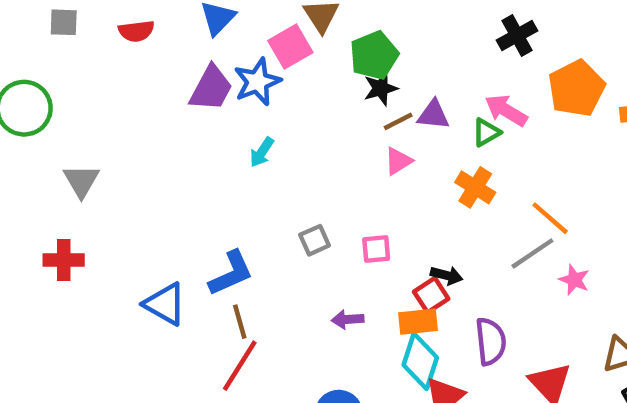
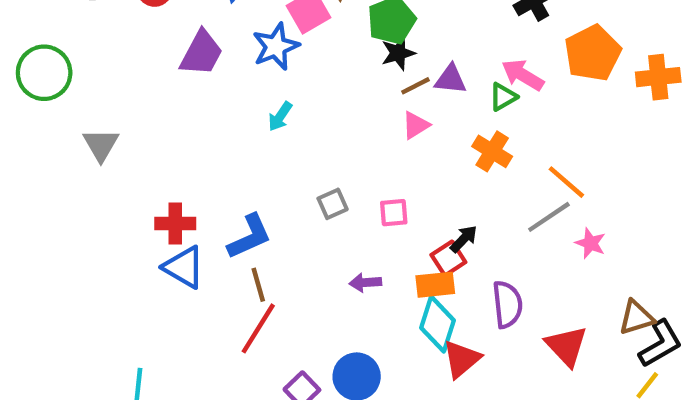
purple trapezoid: (211, 88) -> (201, 53), moved
red cross: (64, 260) -> (175, 224), moved
black arrow: (447, 275) -> (464, 239), turned -60

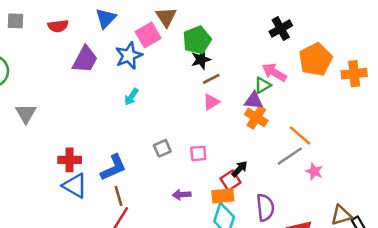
purple triangle: (451, 79) -> (254, 101), moved

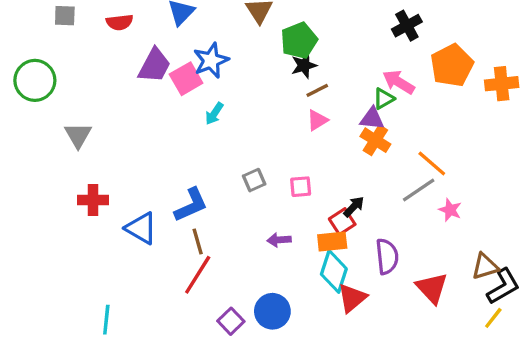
pink square: (148, 35) -> (186, 79), moved
red cross: (70, 160) -> (93, 200), moved

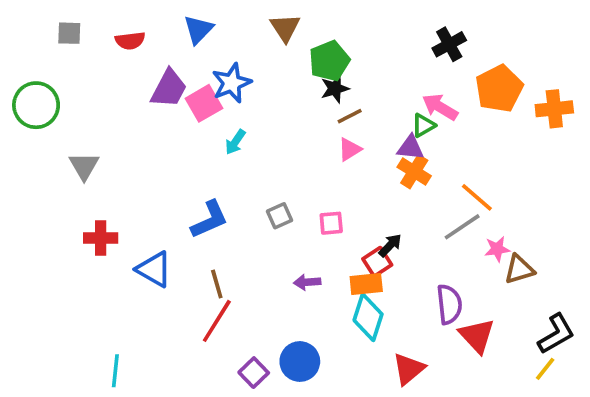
blue L-shape: (191, 205) -> (209, 219), moved
pink star: (450, 210) -> (497, 249), turned -30
purple semicircle: (387, 256) -> (449, 304), moved
brown triangle: (485, 266) -> (519, 269), moved
red triangle: (352, 298) -> (409, 369), moved

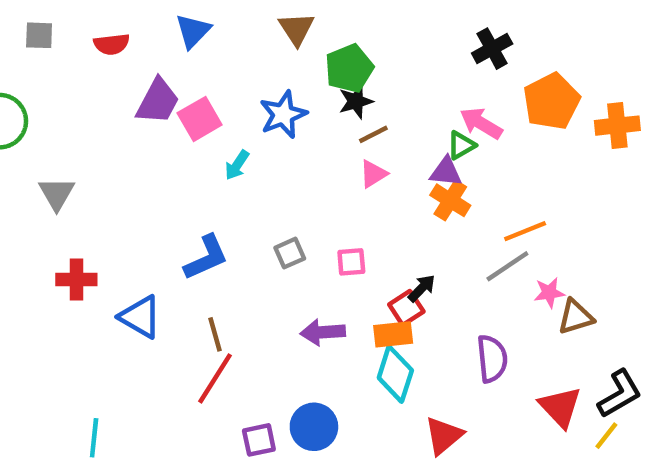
blue star: (232, 83) -> (283, 115), moved
orange line: (477, 197) -> (525, 231), turned -63
purple arrow: (307, 282) -> (323, 332), size x1.4
red triangle: (477, 336) -> (560, 407), moved
purple square: (254, 373) -> (259, 440), turned 32

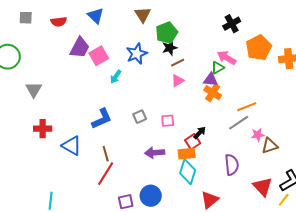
blue triangle: (193, 31) -> (96, 16), turned -30

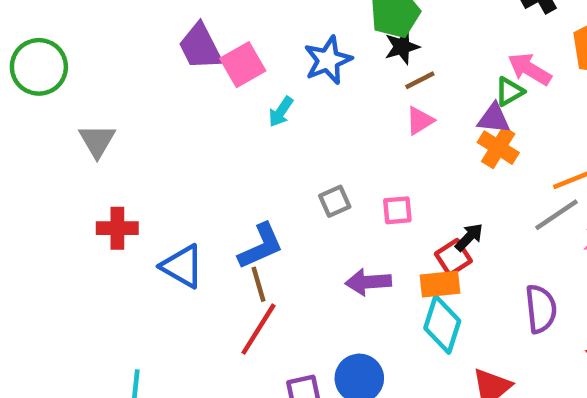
purple trapezoid: (80, 48) -> (200, 47), turned 125
blue L-shape: (102, 119) -> (261, 246), moved

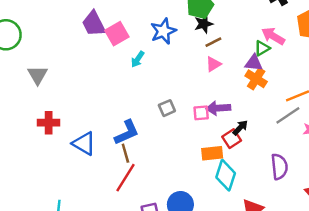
purple arrow: (368, 282) -> (218, 108), moved
orange rectangle: (440, 284) -> (212, 153), moved

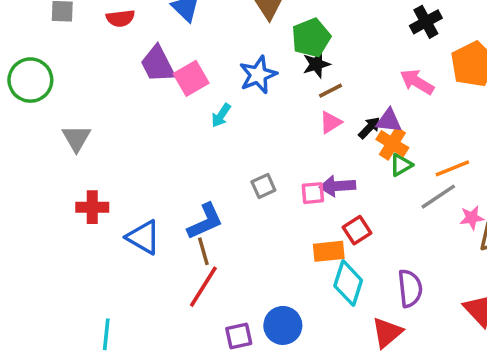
green triangle: (262, 48) -> (401, 165), moved
black arrow: (240, 128) -> (369, 128), moved
purple semicircle: (279, 167) -> (410, 288), moved

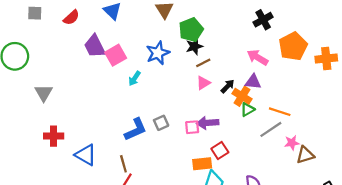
red semicircle: (120, 18) -> (71, 18), turned -35
purple triangle: (389, 121) -> (253, 82), moved
orange line: (452, 168) -> (280, 112), turned 40
blue L-shape: (205, 221) -> (136, 129), moved

